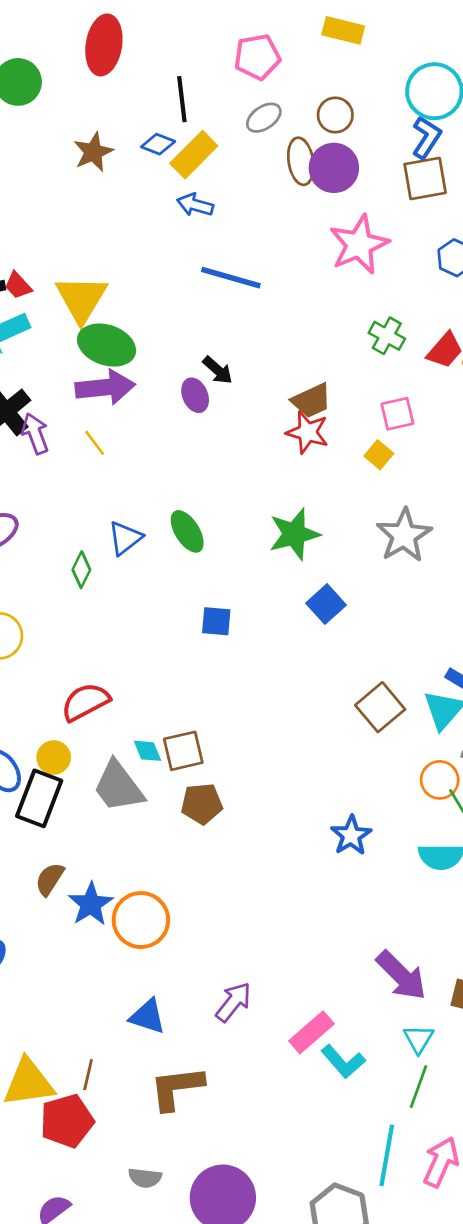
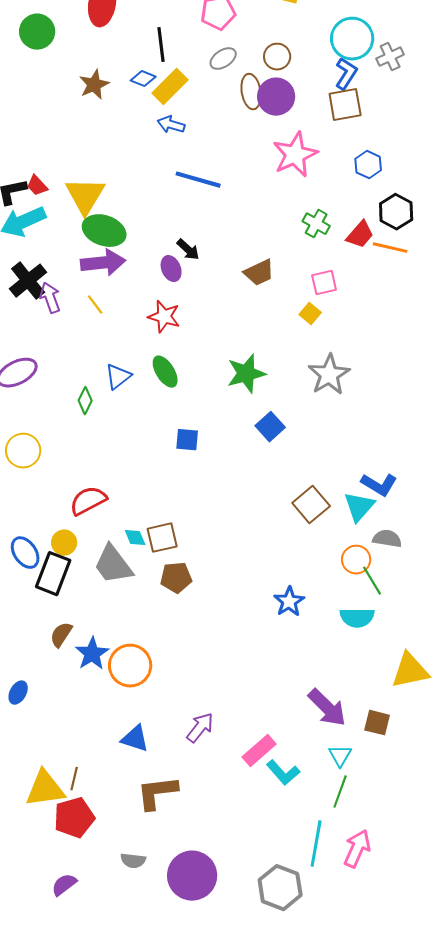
red star: (307, 432) -> (164, 317), moved
brown line: (88, 1075) -> (74, 779), moved

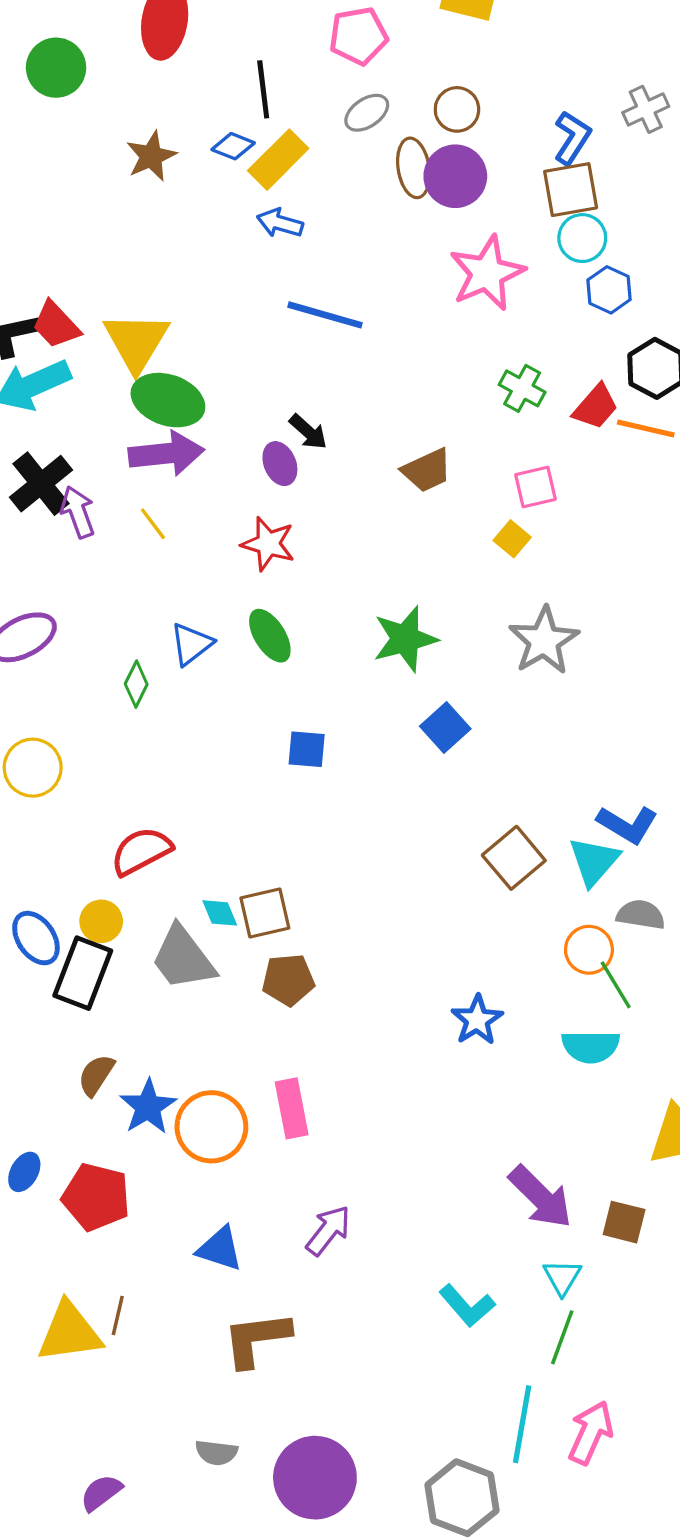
cyan circle: (352, 39) -> (582, 238), moved, size x0.7
red trapezoid: (37, 186) -> (56, 325), size x1.4
pink rectangle: (259, 751) -> (292, 1108), moved, turned -60
red pentagon: (74, 818) -> (96, 1197), moved, turned 30

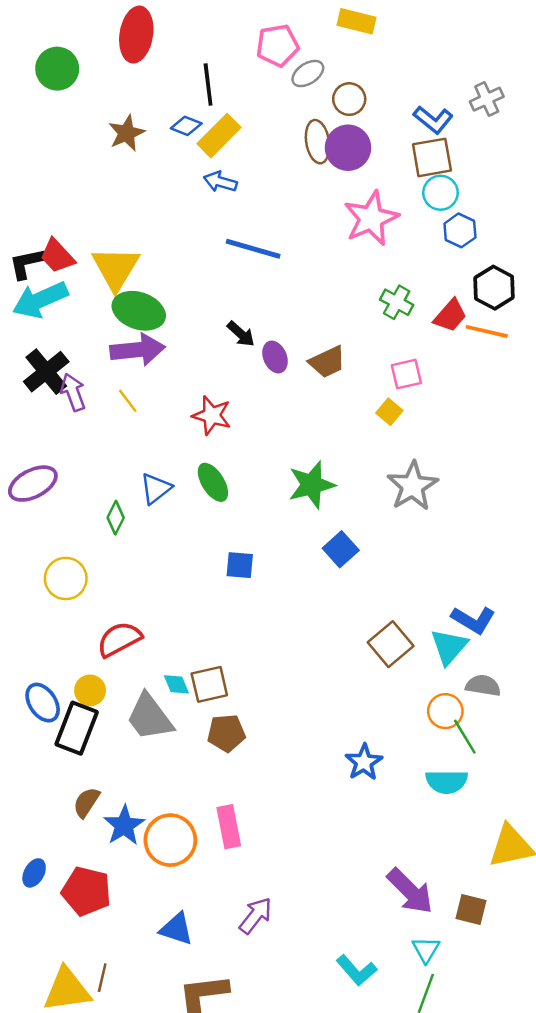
gray ellipse: (367, 113) -> (308, 73), moved
blue L-shape: (572, 138) -> (433, 120), turned 96
purple ellipse: (280, 464) -> (275, 357), moved
yellow circle: (33, 768) -> (66, 578), moved

